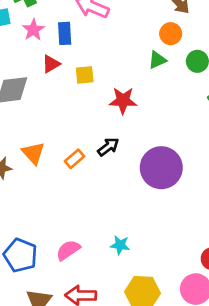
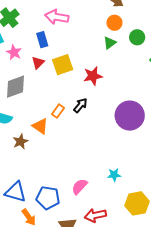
pink star: (33, 30) -> (14, 52), moved
yellow square: (85, 75) -> (63, 65), size x1.5
black arrow: (108, 147) -> (80, 105), moved
orange rectangle: (74, 159) -> (58, 111), moved

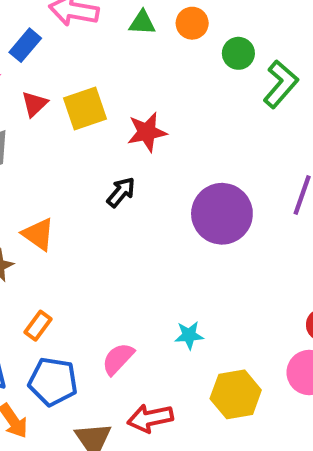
blue rectangle: (42, 40) -> (25, 45), moved, turned 56
green triangle: (110, 43) -> (142, 23), moved, turned 40
orange rectangle: (58, 111) -> (38, 326), moved

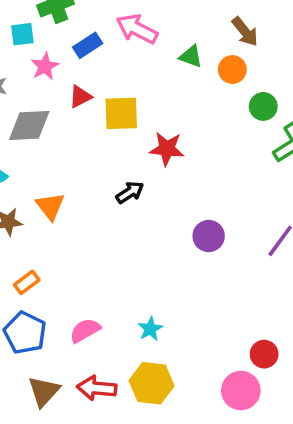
purple circle: (222, 214) -> (209, 236), size x0.6
cyan star: (189, 335) -> (150, 329), turned 30
yellow hexagon: (236, 394) -> (152, 383), moved

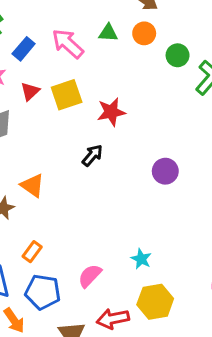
pink arrow: (137, 29) -> (68, 44), moved, turned 32

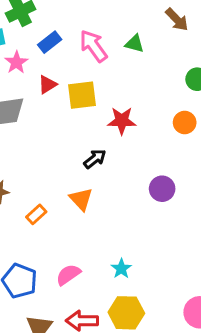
orange circle: (144, 33) -> (185, 122), moved
orange triangle: (32, 186) -> (81, 199), moved
orange rectangle: (32, 252) -> (36, 214), moved

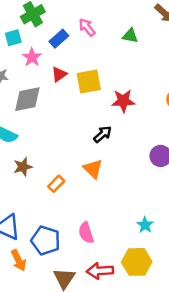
pink arrow: (93, 46) -> (87, 27), moved, size x0.7
cyan star: (121, 269) -> (145, 225), moved
pink semicircle: (68, 275) -> (86, 233), turned -70

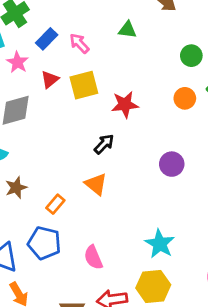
pink arrow: (87, 27) -> (79, 43), moved
cyan star: (145, 225) -> (160, 244), size x1.5
blue pentagon: (46, 240) -> (44, 243), moved

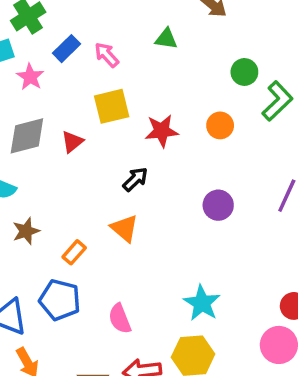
red triangle: (50, 79) -> (72, 142), moved
orange circle: (185, 98) -> (220, 125), moved

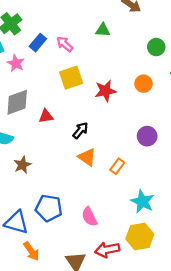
red triangle: (72, 142) -> (46, 116), moved, turned 35
black arrow: (135, 179) -> (80, 130), moved
orange rectangle: (74, 252) -> (117, 166), moved

